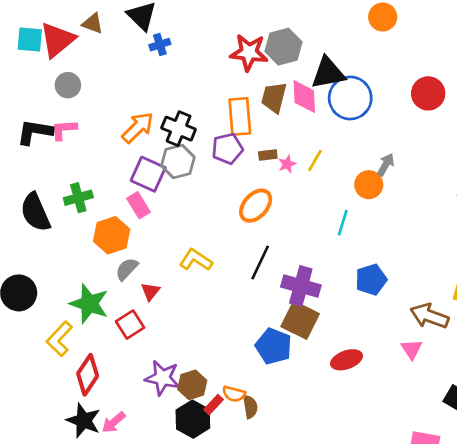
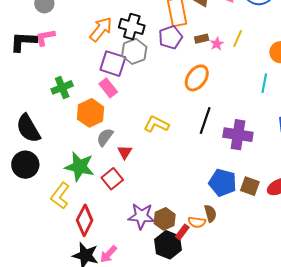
black semicircle: (35, 212) -> (28, 128), moved
brown square: (300, 320) -> (250, 186), moved, size x0.7
brown semicircle: (250, 407) -> (210, 213), moved

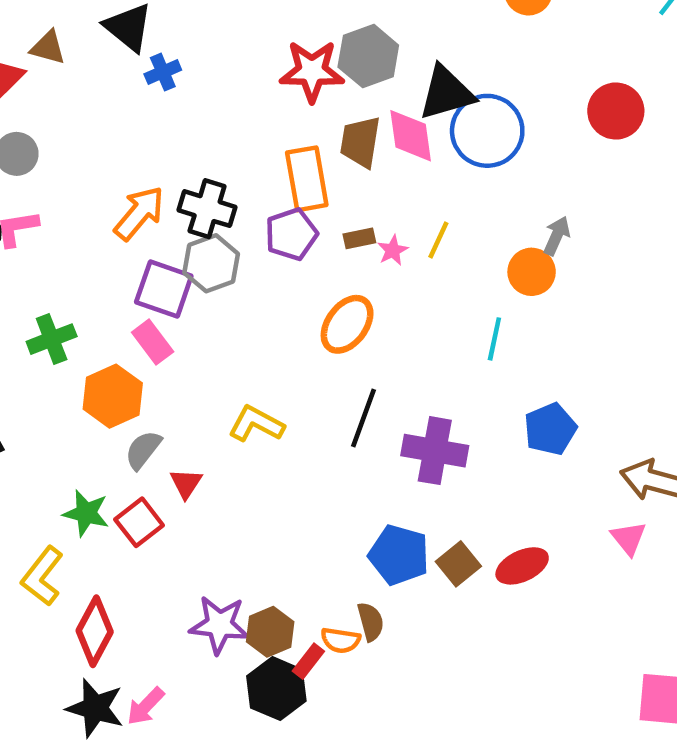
green star: (80, 167) -> (86, 513), size x0.7
red square: (112, 179) -> (139, 522), moved
brown square: (250, 186) -> (458, 564), turned 30

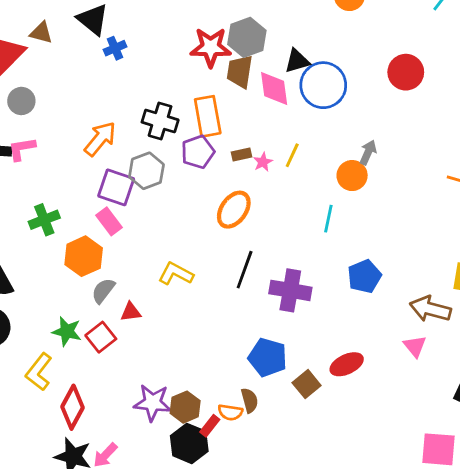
black triangle: (446, 93) -> (297, 61), size x0.7
brown trapezoid: (360, 142) -> (240, 71), moved
black cross: (207, 209) -> (160, 121), moved
red triangle: (186, 483) -> (131, 312), turned 50
brown square: (458, 564) -> (307, 384), moved

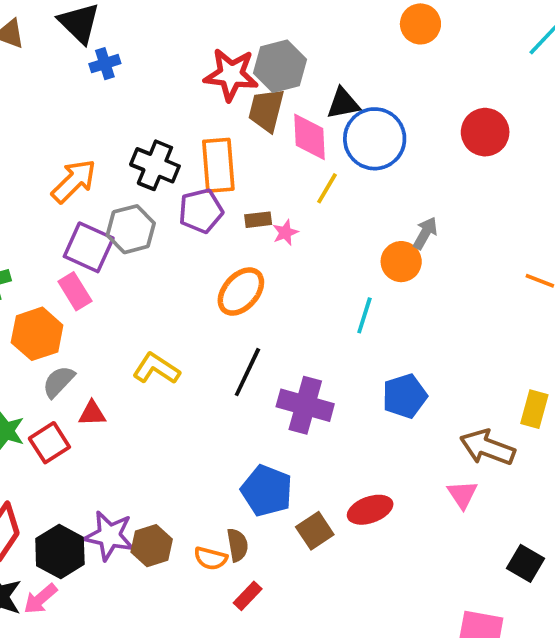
yellow line: (292, 155) -> (327, 188), moved
red rectangle: (210, 426) -> (248, 596), moved
black hexagon: (189, 443) -> (60, 551), moved

